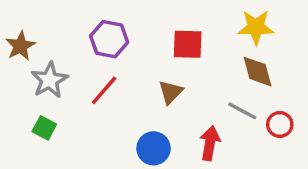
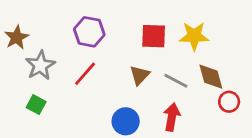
yellow star: (256, 27) -> (194, 36), moved
brown diamond: (258, 72) -> (211, 77), moved
gray line: (242, 111) -> (176, 81), moved

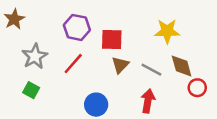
red square: (154, 36) -> (112, 40), moved
brown star: (17, 37) -> (14, 19), moved
blue circle: (126, 121) -> (96, 105), moved

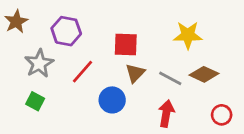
purple hexagon: (77, 27) -> (66, 31), moved
brown diamond: (182, 66) -> (204, 74), turned -50
red circle: (197, 88) -> (222, 115), moved
blue circle: (96, 105) -> (112, 100), moved

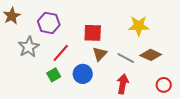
green square: (35, 101) -> (54, 75), moved, turned 32

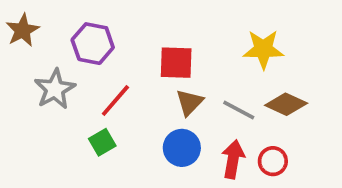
blue circle: (83, 74) -> (182, 148), moved
red circle: (164, 85) -> (273, 161), moved

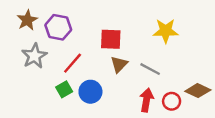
brown star: (23, 30) -> (27, 20), moved
brown diamond: (286, 104) -> (198, 91), moved
blue circle: (182, 148) -> (90, 92), moved

